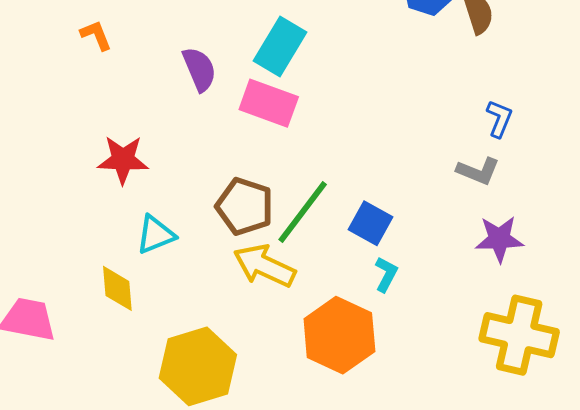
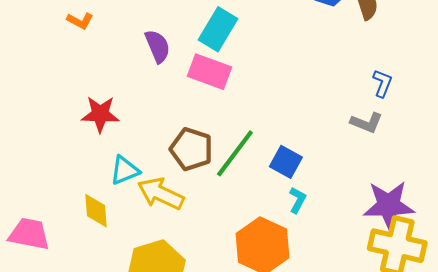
orange L-shape: (96, 35) -> (80, 21), turned 140
purple star: (499, 239) -> (389, 205), moved, size x1.4
yellow arrow: (264, 266) -> (161, 194), moved

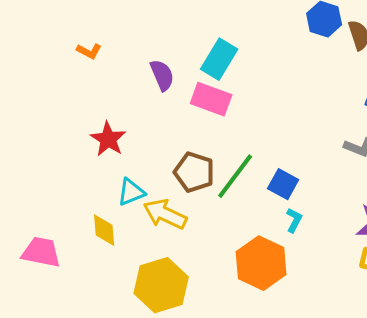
red star: (100, 114) -> (108, 139), turned 30

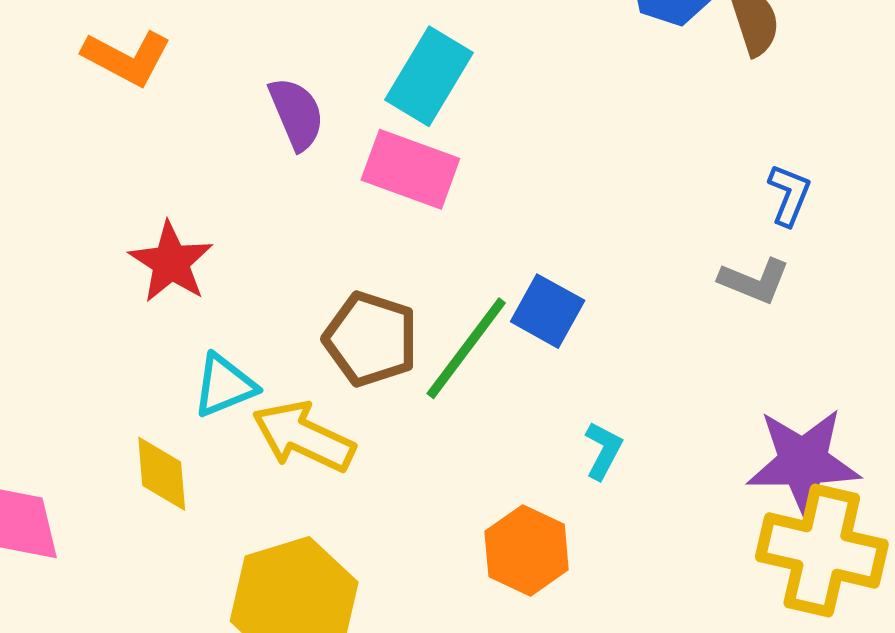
orange L-shape: (89, 51) -> (127, 58), size x1.5
blue square: (283, 184) -> (548, 311), moved
orange hexagon: (261, 263) -> (527, 550), size x0.7

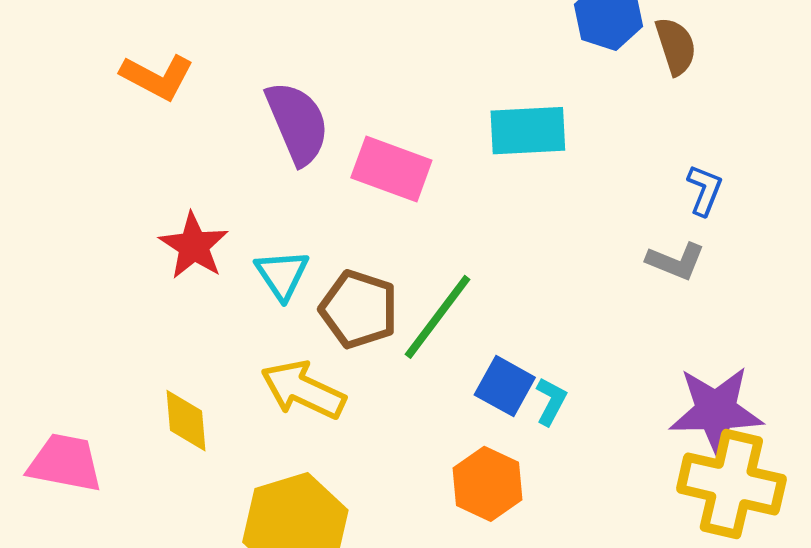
cyan rectangle: (429, 76) -> (528, 131), moved, turned 56
purple semicircle: (296, 114) -> (297, 123), size x1.4
blue square: (548, 311) -> (505, 386), moved
cyan triangle: (224, 385) -> (282, 275), moved, turned -42

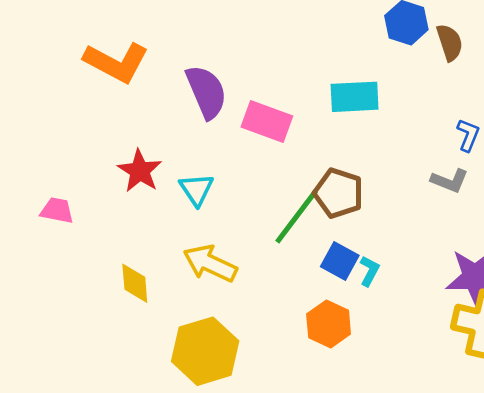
orange L-shape: (157, 77) -> (116, 62), size x1.4
brown pentagon: (359, 309) -> (338, 193), moved
pink trapezoid: (65, 463) -> (57, 210), moved, size x0.7

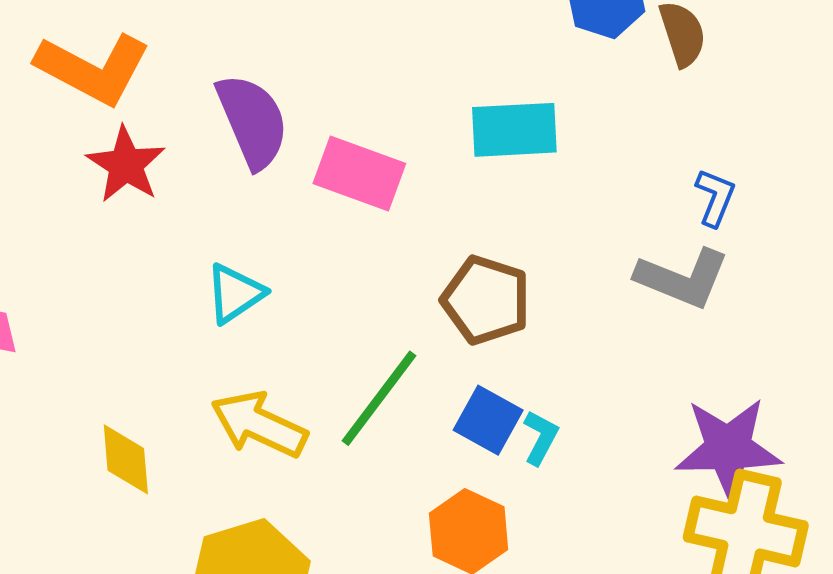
red star: (140, 171) -> (126, 165), moved
gray L-shape: (450, 181) -> (682, 278), size x1.4
cyan triangle: (197, 189) -> (235, 294), turned 30
green line: (297, 217) -> (379, 398), moved

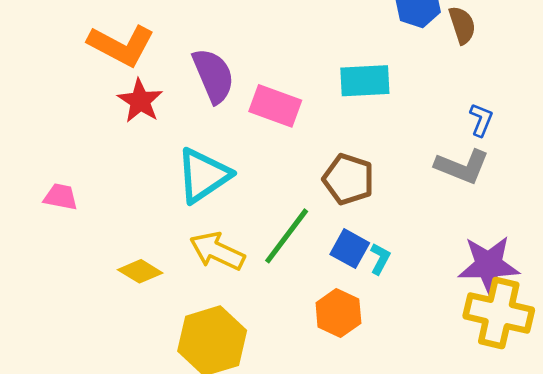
cyan triangle: (235, 294) -> (203, 175), size x1.6
yellow diamond: (126, 459) -> (140, 271), turned -54

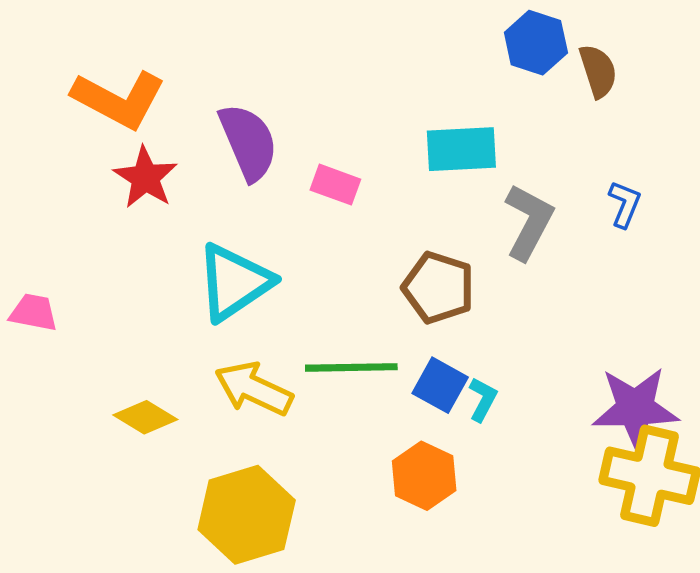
pink rectangle: (275, 106) -> (335, 185), size x0.7
gray L-shape: (462, 167) -> (529, 222), moved, turned -84
green line: (287, 236) -> (351, 367), turned 52

